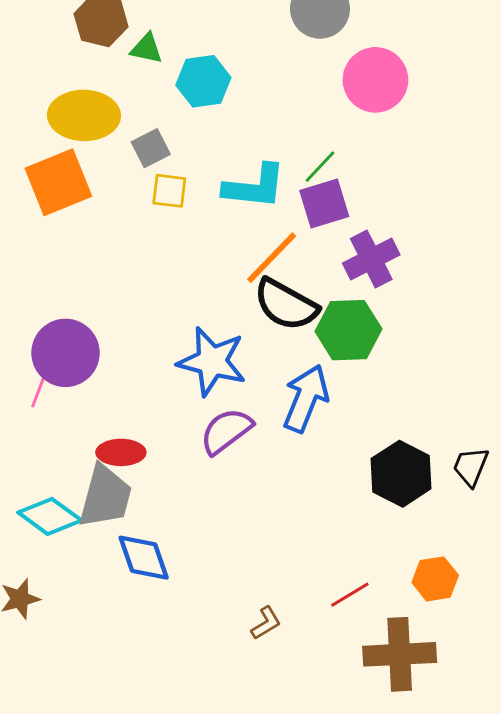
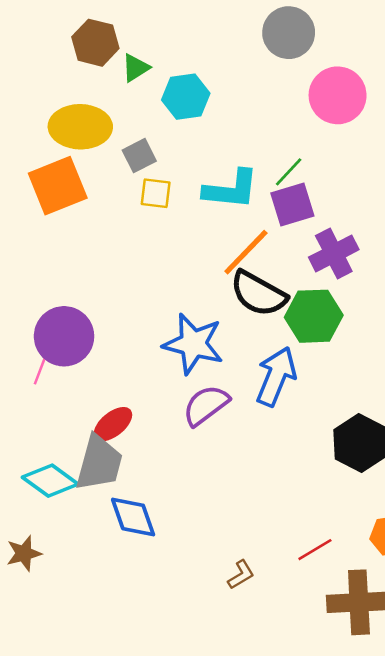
green triangle: (147, 49) -> (136, 68), turned -44
red ellipse: (121, 452) -> (113, 424), turned -39

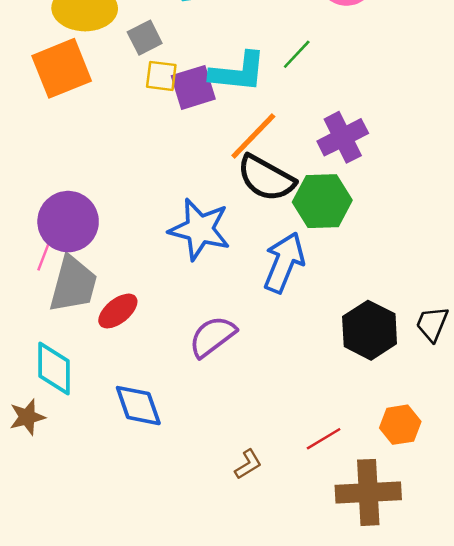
purple square: (292, 205) -> (193, 87), moved
purple semicircle: (206, 405) -> (212, 337), moved
gray trapezoid: (99, 463) -> (73, 284), moved
cyan diamond: (50, 481) -> (54, 368), turned 54
brown star: (24, 553) -> (27, 417), moved

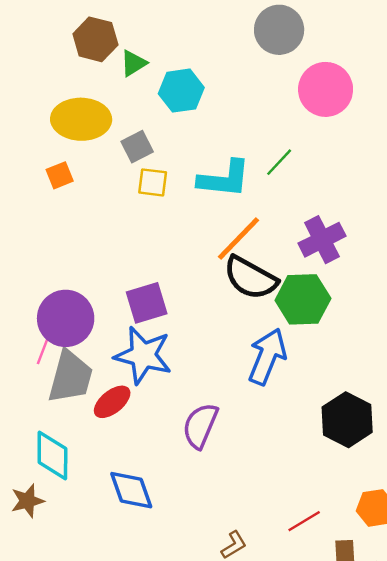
orange square: (62, 68) -> (60, 175), size x0.5
purple square: (193, 87) -> (147, 303), moved
blue star: (200, 229) -> (143, 355), moved
purple semicircle: (212, 337) -> (200, 426), turned -30

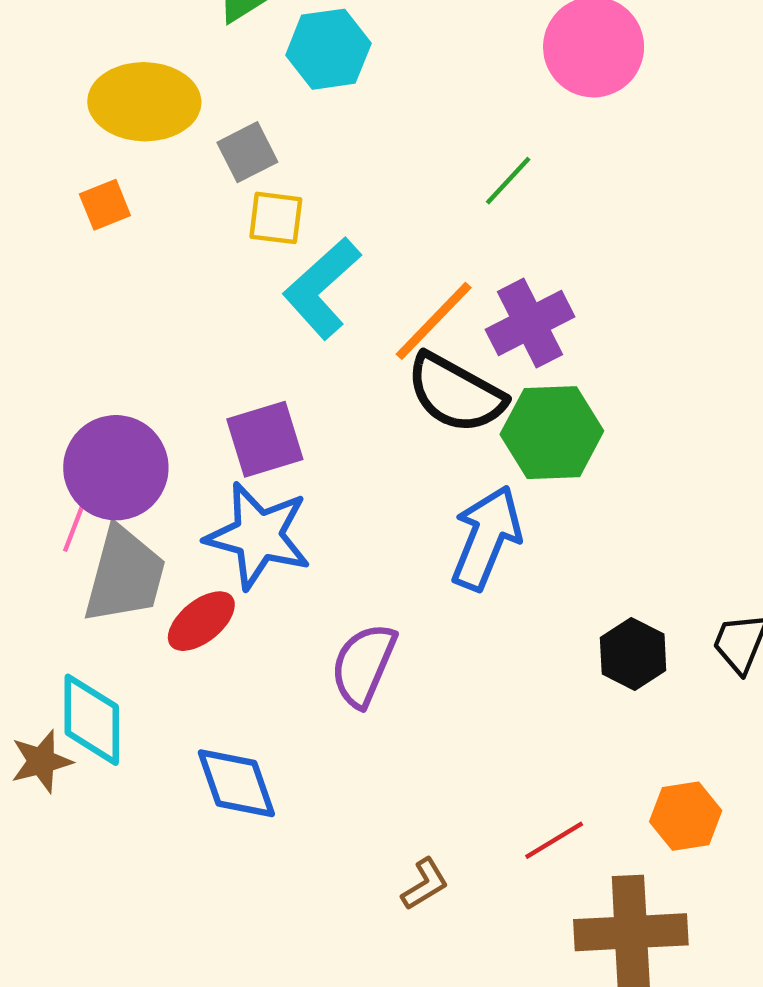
cyan L-shape: (224, 179) -> (322, 288), moved, turned 132
purple cross: (322, 240) -> (530, 323), moved
black hexagon: (347, 420) -> (633, 654), size x0.7
brown star: (27, 501) -> (41, 761), moved

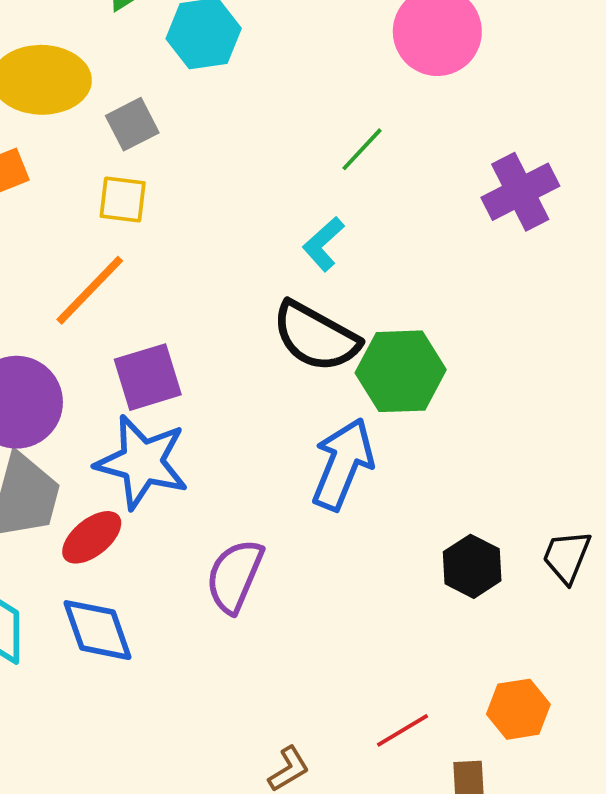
yellow square: (276, 218) -> (123, 199), moved
cyan L-shape: (322, 288) -> (323, 244), moved, size x0.6
orange line: (434, 321) -> (90, 290), moved
purple cross: (530, 323) -> (520, 192), moved
blue diamond: (236, 783) -> (98, 630), moved

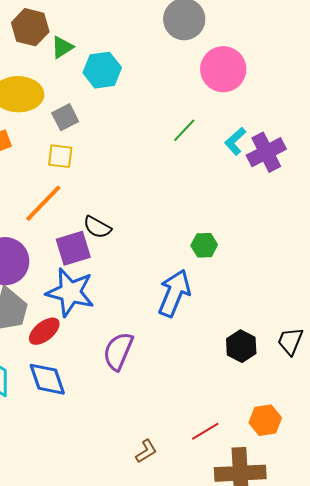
cyan L-shape: (323, 244) -> (235, 141), moved
black semicircle: (316, 337) -> (97, 227), moved, size x0.6
green hexagon: (401, 371) -> (204, 245), size x0.6

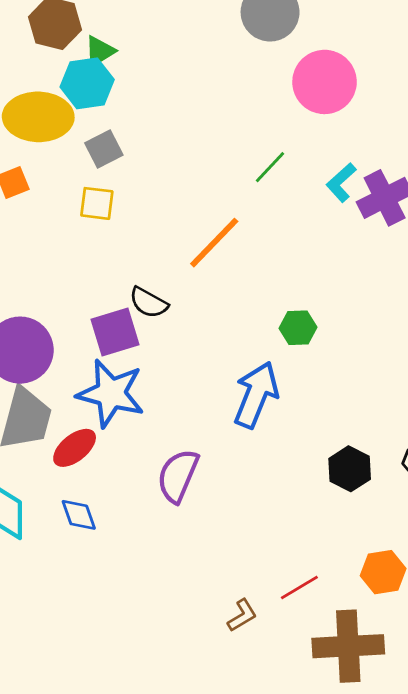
cyan hexagon: (102, 70) -> (87, 83), moved
orange line: (43, 203) -> (214, 243), moved
blue diamond: (47, 379) -> (79, 515), size x0.7
brown L-shape: (146, 451) -> (242, 615), moved

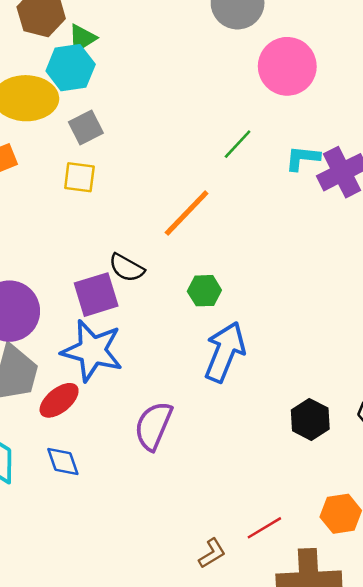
cyan L-shape: (341, 183) -> (303, 158), turned 48
green hexagon: (298, 328) -> (204, 291), moved

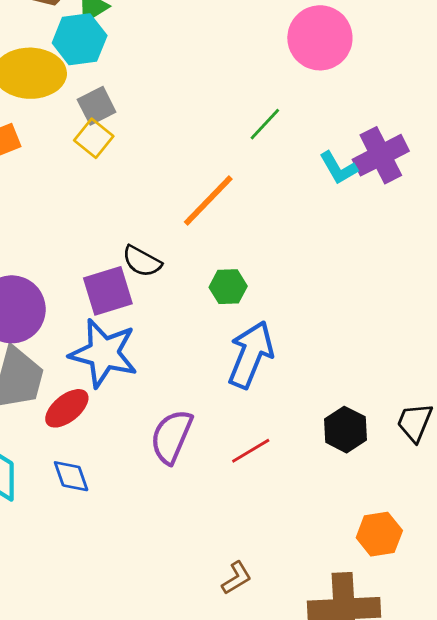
cyan L-shape: (303, 158) -> (338, 168), moved, turned -126
yellow square: (79, 177) -> (94, 138), moved, turned 32
red line: (264, 528) -> (251, 451), moved

